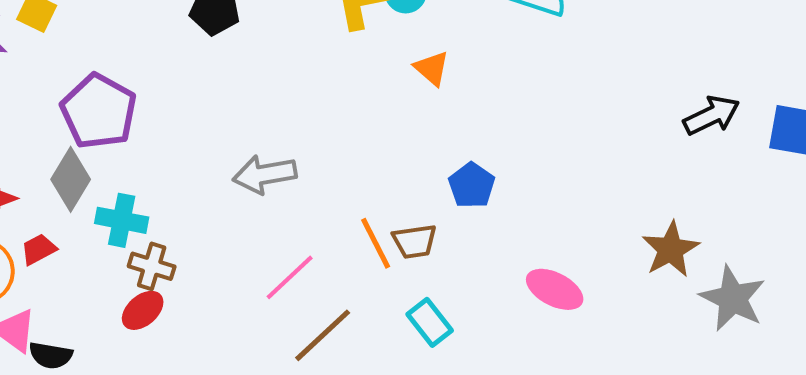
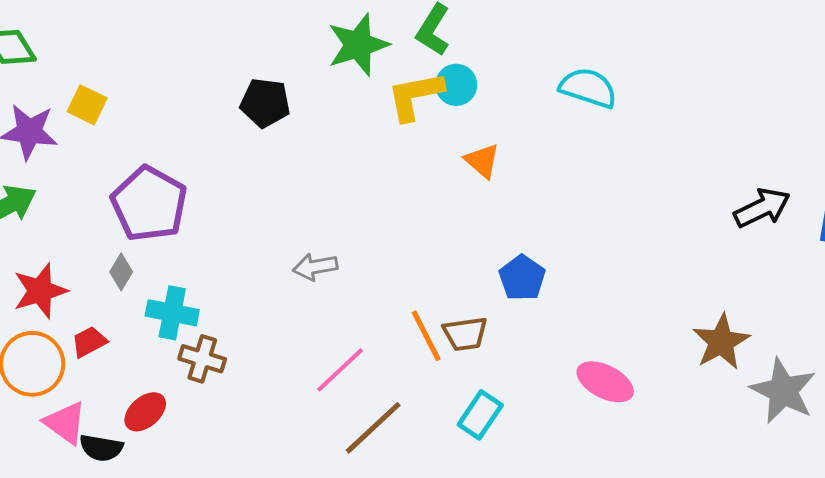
gray arrow: (265, 174) -> (315, 267), size x0.7
gray diamond: (71, 179) -> (121, 272), size x0.6
red ellipse: (143, 310) -> (145, 412), moved
cyan rectangle: (430, 322) -> (480, 415), turned 72

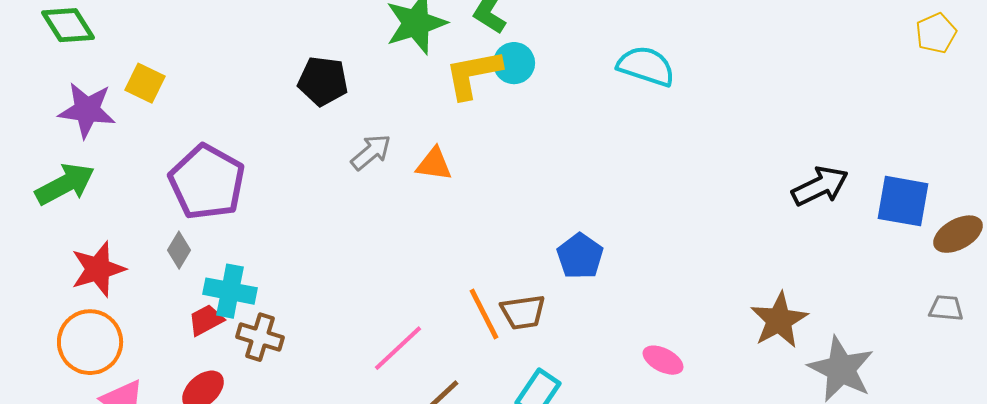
orange triangle: (482, 161) -> (434, 164), moved, turned -33
gray arrow: (315, 267) -> (371, 152), moved, turned 150
red trapezoid: (89, 342) -> (206, 320), moved
pink ellipse: (605, 382) -> (663, 360), size x0.7

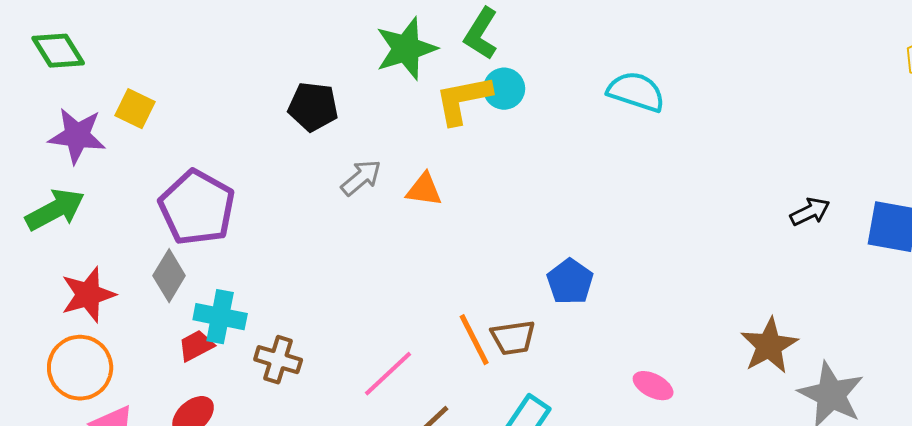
black arrow: (820, 186) -> (810, 212), size x0.7
gray diamond: (179, 250) -> (169, 276), size x1.4
brown cross: (260, 337) -> (278, 360), moved

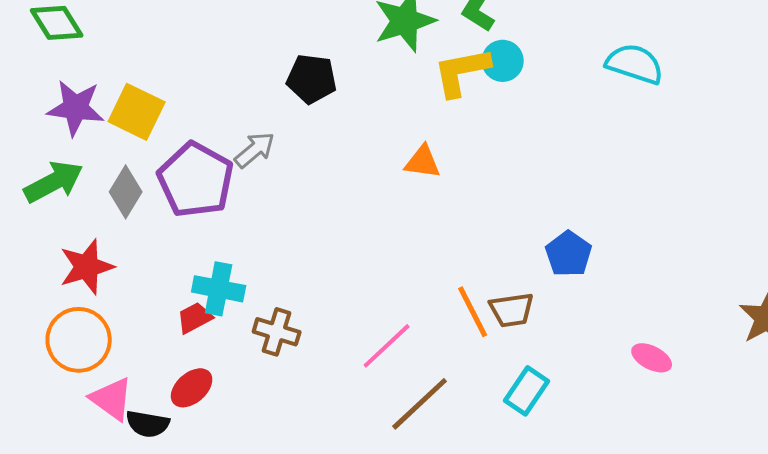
yellow square: (135, 109) -> (137, 112), moved, size x1.4
gray arrow: (361, 178) -> (255, 150), moved
gray diamond: (169, 276) -> (126, 192), moved

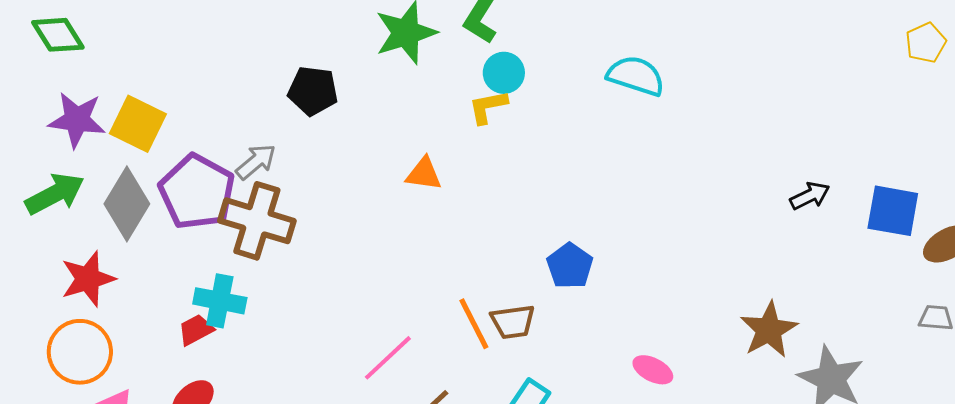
yellow L-shape: (462, 72) -> (488, 107), moved, size x0.7
gray diamond: (126, 192) -> (127, 204), size x1.4
brown cross: (277, 332) -> (257, 221), moved, size x1.6

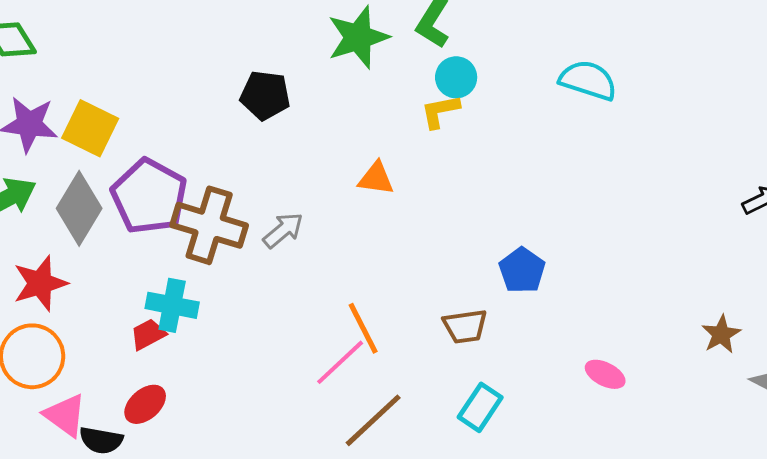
gray arrow: (256, 162) -> (283, 230), moved
orange line: (474, 324) -> (363, 328), moved
brown star: (769, 330) -> (721, 334), size x0.7

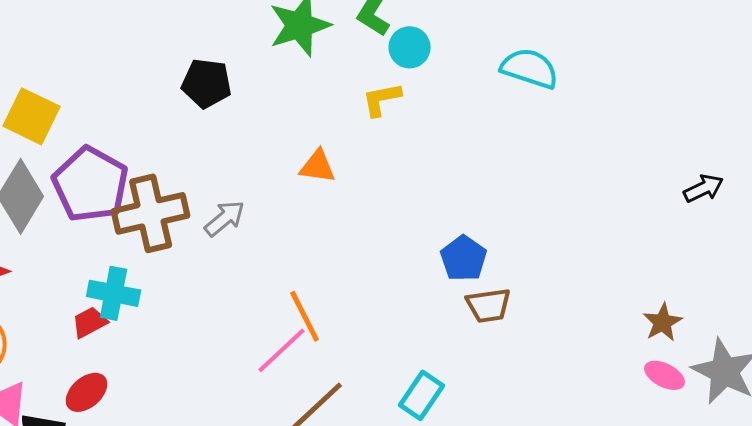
cyan circle: (456, 77) -> (410, 47), moved
brown cross: (209, 225) -> (151, 213), turned -30
brown trapezoid: (465, 326) -> (489, 305), moved
pink ellipse: (605, 374) -> (665, 375), moved

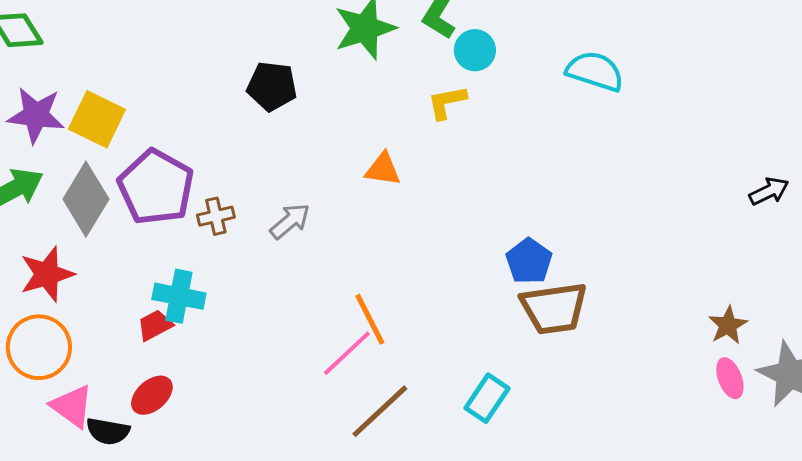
brown cross: (151, 213) -> (216, 216), size x0.5
brown trapezoid: (489, 305) -> (554, 308), size x1.5
pink ellipse: (665, 375) -> (730, 378), turned 42

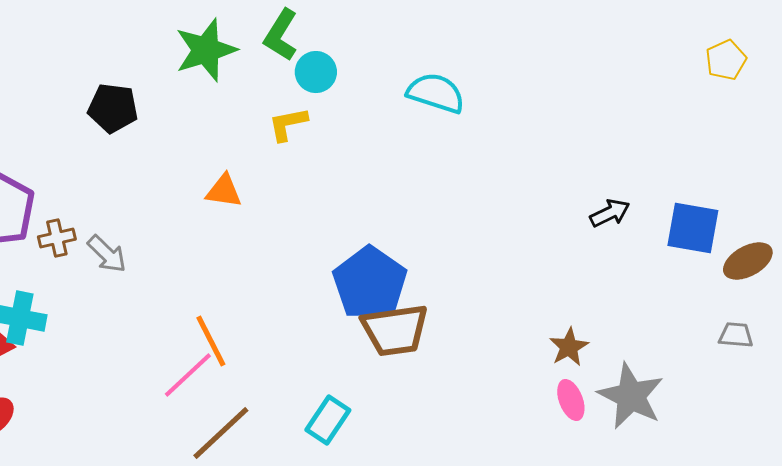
gray arrow: (290, 221) -> (107, 254), moved, turned 84
blue pentagon: (529, 261) -> (370, 283), size x1.6

